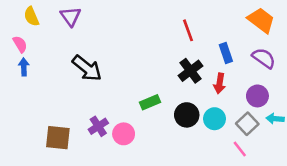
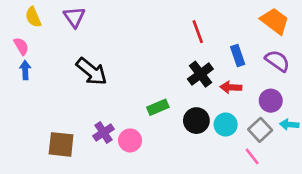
red arrow: (220, 83) -> (231, 87), turned 84

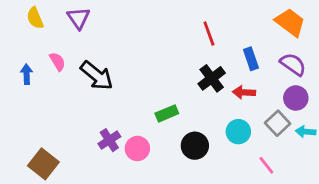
pink semicircle: (21, 46) -> (57, 62), moved
purple circle: (271, 101) -> (296, 98), moved
black circle: (196, 121) -> (195, 146), moved
gray square: (260, 130) -> (278, 123), moved
brown square: (61, 144) -> (43, 164), moved, turned 32

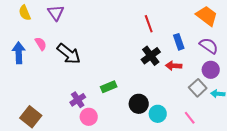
blue arrow: (27, 74) -> (19, 53), size x1.5
green rectangle: (167, 113) -> (109, 87), moved
cyan circle: (238, 132) -> (158, 114), moved
pink circle: (137, 148) -> (89, 117), moved

